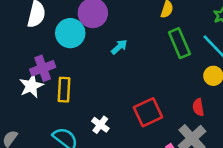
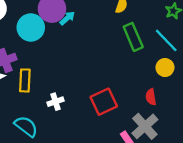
cyan arrow: (119, 47) -> (67, 18), moved
white cross: (100, 125) -> (55, 102), moved, turned 35

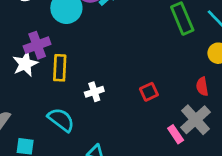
red square: (104, 102) -> (149, 92), size x0.6

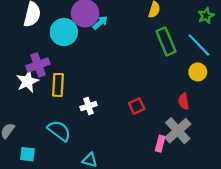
pink rectangle: (176, 134) -> (160, 144), turned 49

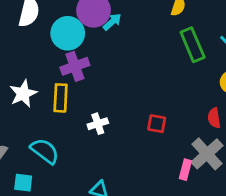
purple cross: (38, 65) -> (75, 66), moved
red square: (137, 106) -> (157, 124), turned 35
cyan semicircle: (59, 131) -> (45, 151), moved

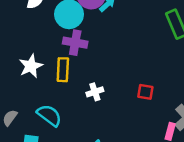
purple cross: (75, 66) -> (75, 43), turned 30

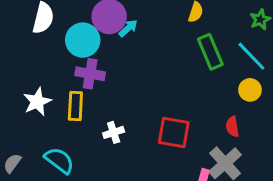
red square: (145, 92) -> (174, 132), size x1.6

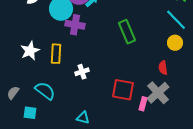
green rectangle: (210, 52) -> (127, 32), moved
purple cross: (90, 74) -> (75, 25), moved
red square: (174, 132) -> (123, 90), moved

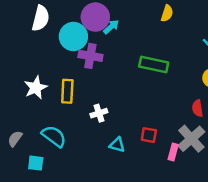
green rectangle: (127, 32) -> (154, 64), turned -55
red square: (123, 90) -> (149, 135), size x0.6
cyan triangle: (83, 118) -> (117, 145), moved

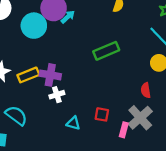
purple cross: (90, 56) -> (50, 75), moved
green rectangle: (154, 64) -> (106, 51), turned -35
yellow rectangle: (67, 91) -> (28, 75), turned 65

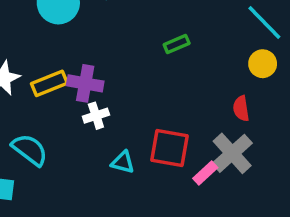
green rectangle: (106, 51) -> (177, 44), size x0.6
red square: (102, 114) -> (169, 148), size x1.6
pink rectangle: (124, 130) -> (205, 173), turned 32

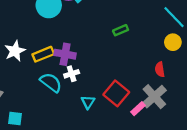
red square: (169, 148) -> (116, 93), turned 30
cyan semicircle: (30, 150) -> (51, 82), moved
cyan triangle: (123, 162) -> (88, 102), turned 48

